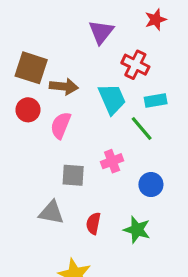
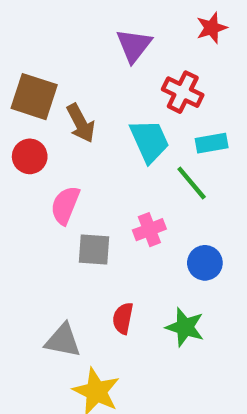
brown arrow: (64, 86) -> (81, 123), turned 56
pink semicircle: (61, 125) -> (65, 205), moved
gray triangle: (51, 213) -> (63, 340), moved

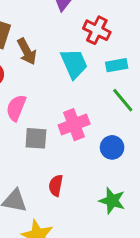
green line: (192, 183) -> (123, 100), moved
pink cross: (149, 230) -> (74, 125), size x1.4
green star: (185, 327) -> (112, 201), moved

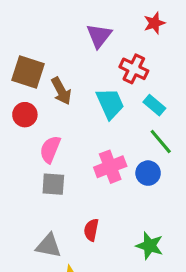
cyan rectangle: (117, 65) -> (154, 105), turned 50
gray square: (36, 138) -> (53, 184), moved
blue circle: (112, 147) -> (148, 173), moved

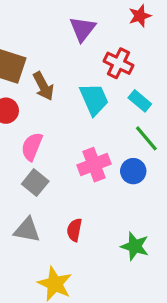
gray square: (53, 184) -> (35, 183), turned 35
gray triangle: (49, 246) -> (27, 230), moved

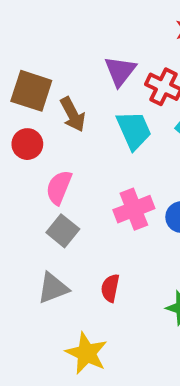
purple triangle: (83, 29) -> (120, 71), moved
gray triangle: (27, 230) -> (53, 288), turned -32

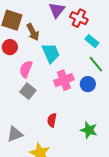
cyan trapezoid: (134, 130) -> (51, 53), moved
gray triangle: (53, 288) -> (15, 134), moved

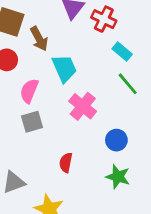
pink cross: (64, 80) -> (83, 106), turned -30
blue circle: (88, 84) -> (116, 140), moved
gray square: (28, 91) -> (32, 122), turned 35

